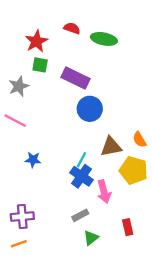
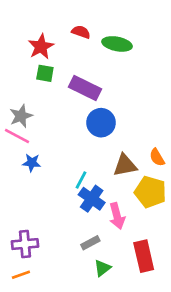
gray star: (19, 86) -> (21, 116), moved
blue star: (33, 160) -> (32, 163), moved
cyan line: (81, 160) -> (81, 180), moved
red rectangle: (128, 227) -> (144, 256), size x1.6

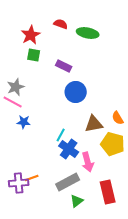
purple rectangle: (85, 88) -> (64, 66), size x0.7
gray rectangle: (90, 243) -> (68, 182), size x1.6
orange line: (21, 275) -> (32, 178), moved

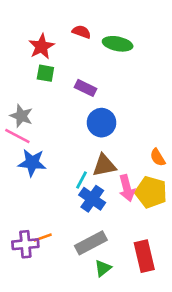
gray star: (16, 87) -> (21, 116), turned -30
blue star: (24, 122) -> (32, 163), size x1.5
brown triangle: (94, 124) -> (104, 165), moved
pink arrow: (88, 162) -> (127, 188), moved

